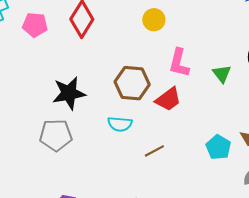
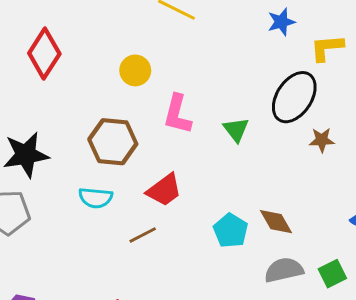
yellow circle: (154, 20) -> (135, 70), moved
red trapezoid: (168, 99) -> (164, 190), moved

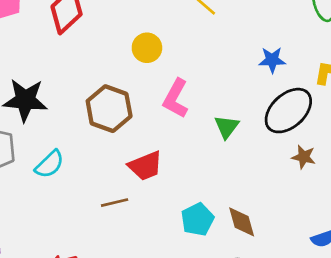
blue star: (281, 22) -> (272, 60), moved
cyan semicircle: (96, 198) -> (50, 164), moved, turned -64

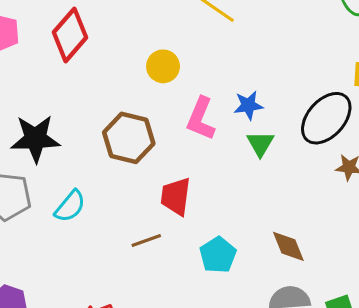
blue star: (272, 60) -> (248, 105), moved
red trapezoid: (145, 166) -> (176, 196), turned 126
cyan pentagon: (197, 219) -> (218, 255), moved

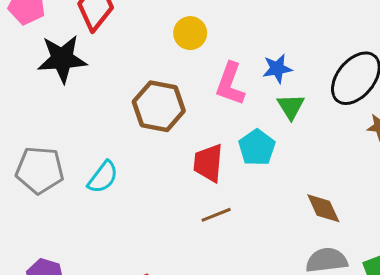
black star: (35, 139) -> (62, 59), moved
brown line: (146, 241) -> (216, 215), moved
cyan pentagon: (218, 255) -> (257, 147), moved

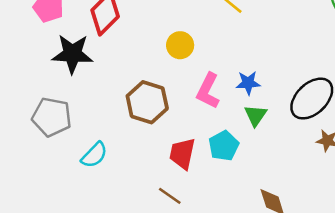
gray pentagon: (40, 170) -> (52, 117), moved
brown line: (216, 215) -> (170, 196), moved, turned 50

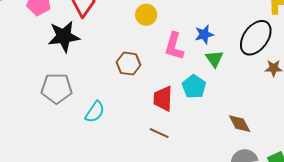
brown hexagon: (147, 102) -> (129, 64), size x0.7

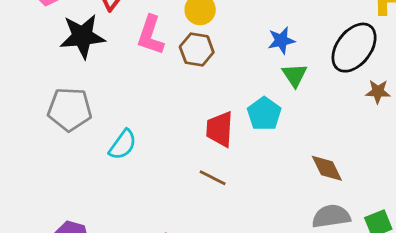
pink L-shape: (174, 46) -> (150, 35), moved
brown hexagon: (129, 64) -> (197, 50), moved

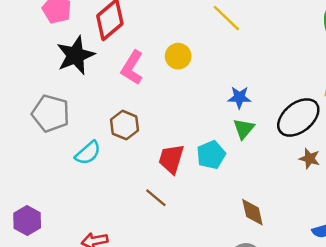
black star: (82, 36) -> (76, 55), turned -30
brown hexagon: (197, 50) -> (125, 125), moved

